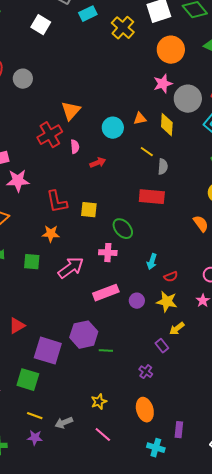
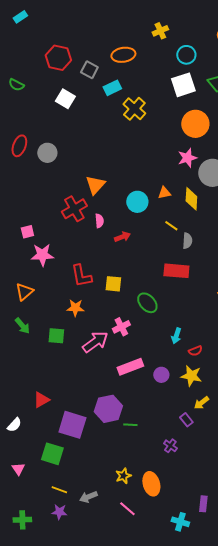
yellow cross: (123, 28) -> (134, 109), moved
pink cross: (108, 253) -> (121, 327), moved, turned -30
orange ellipse: (145, 410) -> (151, 484), moved

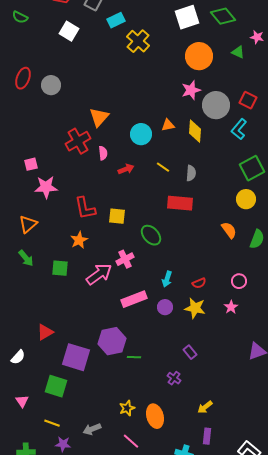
yellow line: (171, 226) -> (163, 167), moved
orange star: (75, 308) -> (79, 240), turned -30
cyan arrow: (176, 336) -> (167, 279), moved
yellow arrow: (201, 403) -> (205, 407), moved
yellow line: (59, 490) -> (52, 423), moved

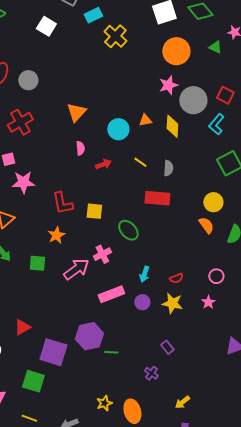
red cross: (78, 141) -> (20, 122), moved
yellow circle: (246, 199) -> (213, 202), moved

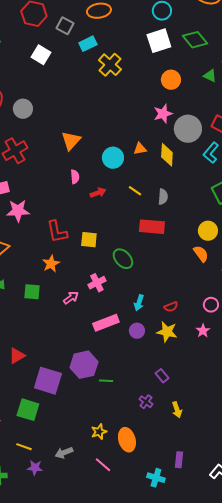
orange circle: (176, 51) -> (171, 80), size x0.7
pink arrow: (76, 269) -> (71, 298), size x0.6
yellow arrow: (182, 402) -> (177, 410), moved, turned -70

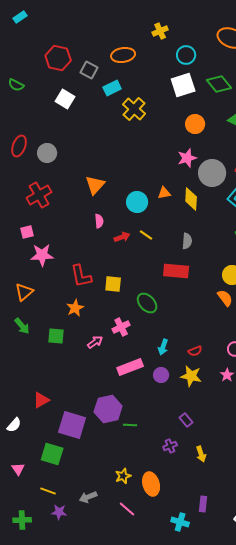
yellow line: (135, 191) -> (146, 235), moved
purple cross: (146, 402) -> (170, 446), turned 32

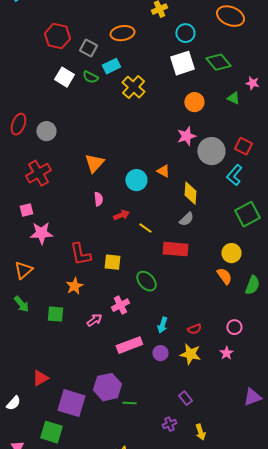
green semicircle: (16, 85) -> (90, 77), moved
orange triangle: (164, 193) -> (163, 171), turned 40
yellow diamond: (191, 199) -> (190, 193), moved
yellow line: (146, 235) -> (145, 228), moved
gray semicircle: (187, 241) -> (186, 219), turned 42

